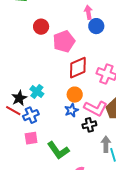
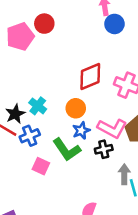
pink pentagon: (64, 41) -> (20, 37), moved
orange circle: (75, 95) -> (76, 108), moved
pink square: (31, 138) -> (41, 166), moved, turned 32
green L-shape: (58, 150) -> (67, 150), moved

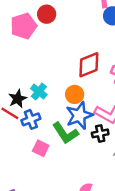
blue star: (81, 130) -> (79, 115), size x1.6

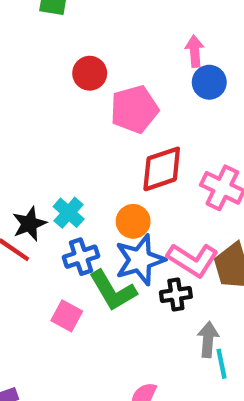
pink pentagon: (24, 26) -> (134, 109), moved
blue cross: (31, 119) -> (81, 257), moved

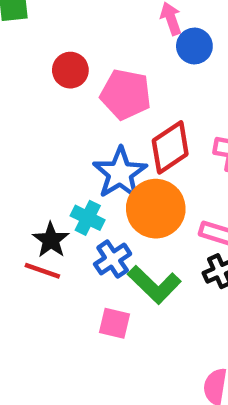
pink pentagon: (134, 109) -> (126, 94), turned -30
orange circle: (133, 221) -> (156, 209), size x1.6
blue star: (140, 260) -> (120, 173), moved

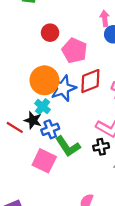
orange circle: (156, 209) -> (44, 80), moved
black star: (51, 240) -> (33, 120), moved, turned -30
pink square: (114, 323) -> (44, 161), size x1.5

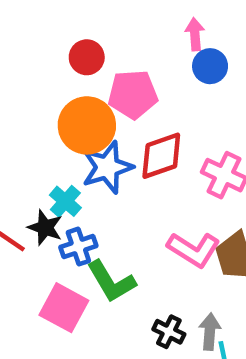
pink pentagon: (74, 50) -> (133, 94), turned -30
orange circle: (44, 80) -> (87, 125), moved
black cross: (101, 147) -> (169, 332), moved, turned 35

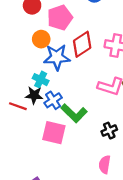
orange circle: (87, 125) -> (41, 39), size x0.6
blue star: (107, 167) -> (57, 57), turned 30
black cross: (169, 332) -> (109, 131), turned -35

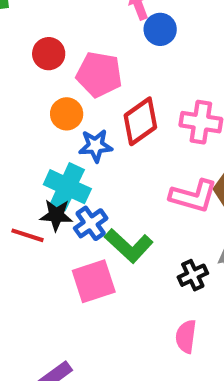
pink pentagon: (60, 18) -> (99, 74), turned 30
blue star: (57, 57) -> (96, 146), size x0.7
cyan cross: (41, 80) -> (67, 187), size x1.5
pink square: (54, 133) -> (94, 281), turned -30

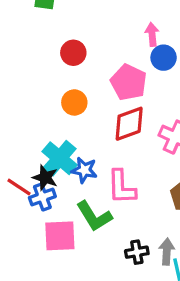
pink pentagon: (99, 74) -> (129, 82), moved
blue star: (96, 146) -> (84, 170), moved
pink L-shape: (193, 196) -> (122, 187), moved, turned 57
blue cross: (91, 223) -> (42, 197), moved

